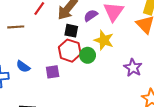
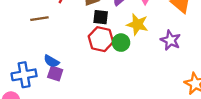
purple star: (133, 68) -> (171, 40), moved
purple square: (53, 72) -> (55, 73), moved, turned 32

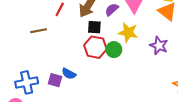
blue semicircle: (51, 61) -> (69, 74), moved

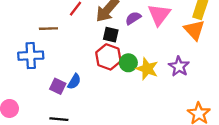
yellow star: (128, 32) -> (147, 69), moved
blue semicircle: (69, 74) -> (74, 82), turned -96
blue cross: (27, 82) -> (31, 56), moved

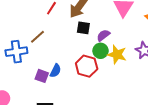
purple semicircle: (133, 18) -> (103, 35), moved
brown line: (48, 29) -> (38, 37), moved, turned -35
red hexagon: (108, 57) -> (87, 66), moved

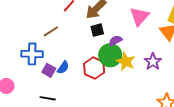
black square: (83, 28) -> (97, 30), turned -32
green circle: (100, 51) -> (110, 55), size x1.5
blue cross: (16, 52) -> (32, 54), moved

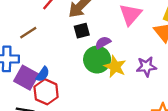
purple star: (153, 62) -> (146, 67), turned 30
red hexagon: (94, 68) -> (46, 92), moved
purple square: (49, 70) -> (26, 78), size x1.5

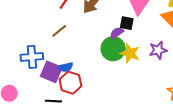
black square: (82, 31) -> (127, 23), moved, turned 32
brown line: (28, 33) -> (59, 31), moved
blue semicircle: (43, 74) -> (66, 67), turned 48

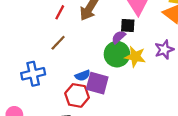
blue semicircle: (66, 67) -> (83, 76), moved
purple square: (51, 72) -> (97, 83), moved

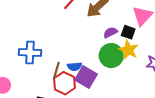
purple semicircle: (119, 37) -> (110, 32), moved
brown line: (58, 43) -> (56, 70), moved, turned -42
yellow star: (135, 57) -> (128, 50), moved

